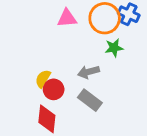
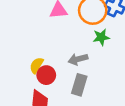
gray rectangle: (90, 100) -> (79, 85), turned 70

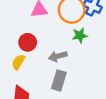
red circle: (46, 75) -> (28, 42), moved

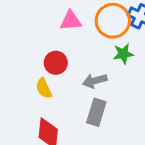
yellow semicircle: (18, 62) -> (44, 88), turned -56

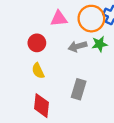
red circle: (56, 63) -> (37, 43), moved
gray arrow: (95, 81) -> (77, 46), moved

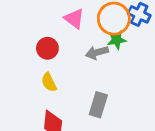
pink triangle: (59, 19) -> (74, 19), turned 42
green star: (99, 44) -> (117, 40), moved

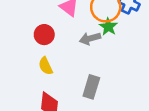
green star: (117, 40) -> (108, 27), turned -30

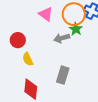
red circle: (44, 35) -> (18, 40), moved

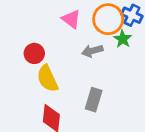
green star: (76, 29) -> (123, 39), moved
yellow semicircle: (28, 59) -> (47, 79), size x1.5

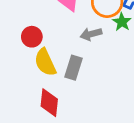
gray rectangle: (94, 100) -> (73, 68), moved

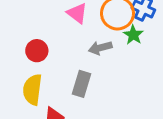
yellow semicircle: (45, 62) -> (32, 90), moved, turned 32

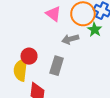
red circle: (37, 51) -> (29, 56), moved

